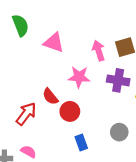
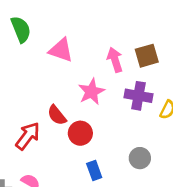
pink star: (79, 77) -> (91, 92), turned -30

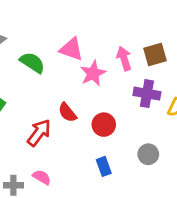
green semicircle: (21, 29) -> (32, 63), moved, turned -35
pink star: (91, 92) -> (93, 73), moved
red circle: (80, 133) -> (104, 125), moved

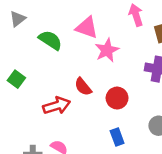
pink arrow: (124, 59) -> (136, 15), moved
red arrow: (39, 133) -> (57, 106), turned 36

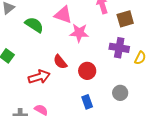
pink star: (107, 50) -> (79, 33), turned 30

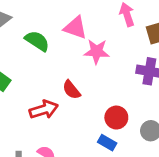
red circle: (87, 71) -> (116, 118), moved
blue rectangle: (87, 102) -> (107, 143), turned -40

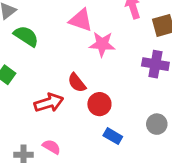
green semicircle: (37, 41) -> (26, 36), moved
red circle: (116, 118) -> (99, 104), moved

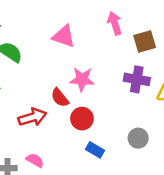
pink star: (102, 44) -> (82, 79), moved

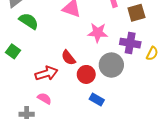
pink star: (82, 79) -> (98, 33), moved
gray circle: (138, 138) -> (111, 65), moved, size x1.5
pink semicircle: (35, 160) -> (44, 98), moved

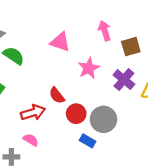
pink star: (98, 33) -> (89, 68), turned -30
purple cross: (130, 43) -> (124, 80), turned 30
gray circle: (111, 65) -> (103, 119), moved

